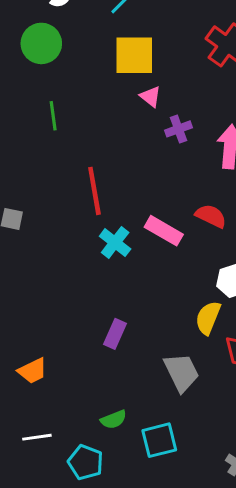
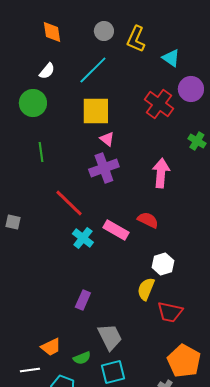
purple cross: (178, 129) -> (104, 168), moved, size x1.6
red line: (94, 191) -> (69, 203), turned -36
orange trapezoid: (32, 371) -> (51, 347), moved
gray trapezoid: (181, 372) -> (110, 337), moved

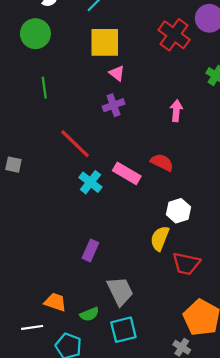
purple cross: (104, 168) -> (114, 105), size x0.7
pink arrow: (161, 173) -> (176, 111), size x0.7
orange trapezoid: (51, 347) -> (55, 302), turned -135

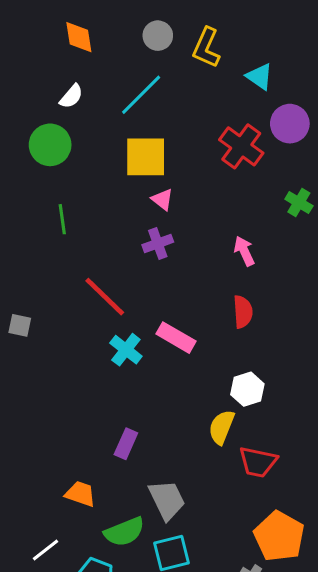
pink arrow: (176, 111) -> (244, 251), turned -30
red semicircle: (162, 162) -> (243, 312), moved, turned 60
orange trapezoid: (55, 302) -> (80, 494), moved
green semicircle: (89, 314) -> (124, 532), size x1.5
white line: (32, 327) -> (46, 550), turned -30

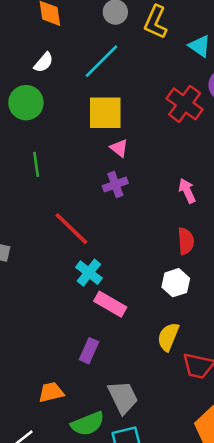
pink rectangle: (176, 338) -> (110, 304), moved
white hexagon: (247, 389) -> (176, 283), moved
orange trapezoid: (80, 494) -> (51, 392), turned -32

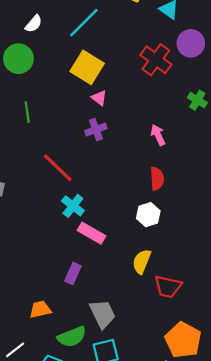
yellow square: (105, 113) -> (87, 67), turned 32

